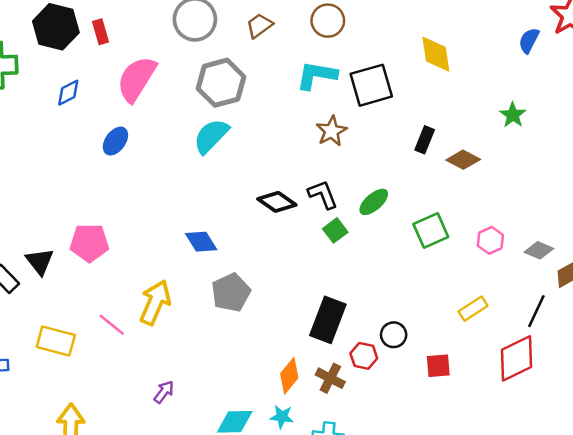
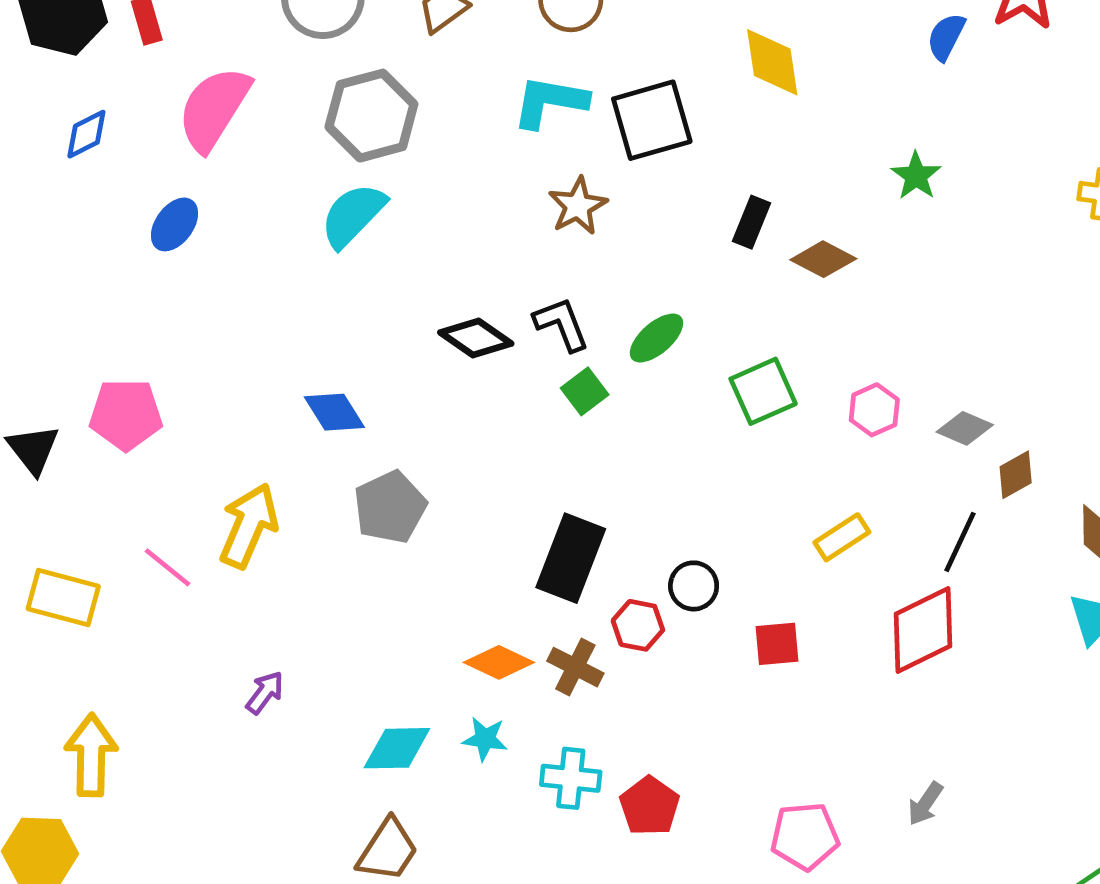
orange diamond: (289, 376) -> (499, 662), turned 76

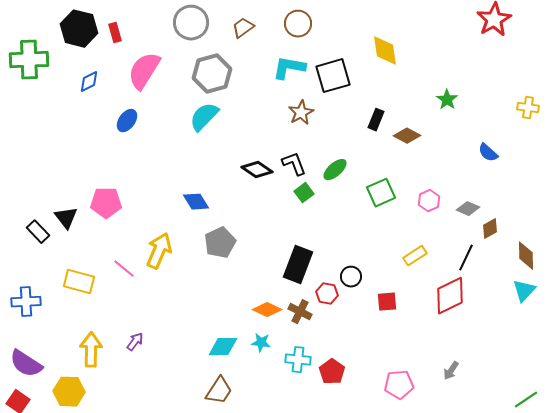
blue semicircle: (946, 37) -> (488, 153), moved, turned -75
purple arrow: (265, 693) -> (135, 342), moved

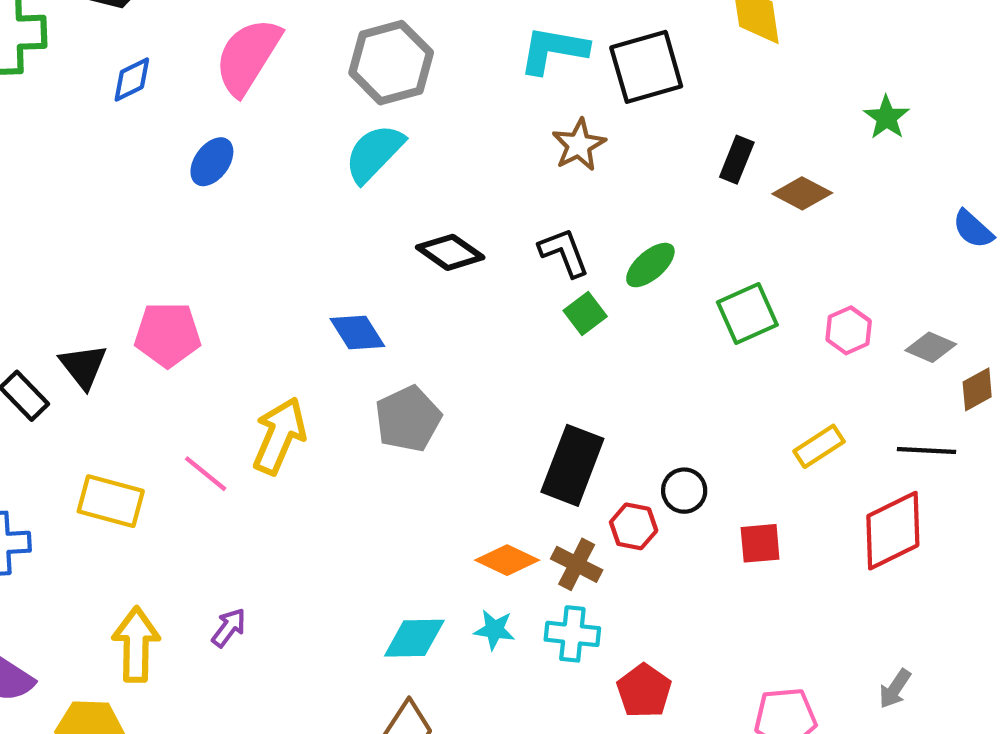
black diamond: (257, 170) -> (450, 252), moved
black line: (466, 258) -> (927, 451), turned 68
cyan cross: (298, 360) -> (572, 634), moved

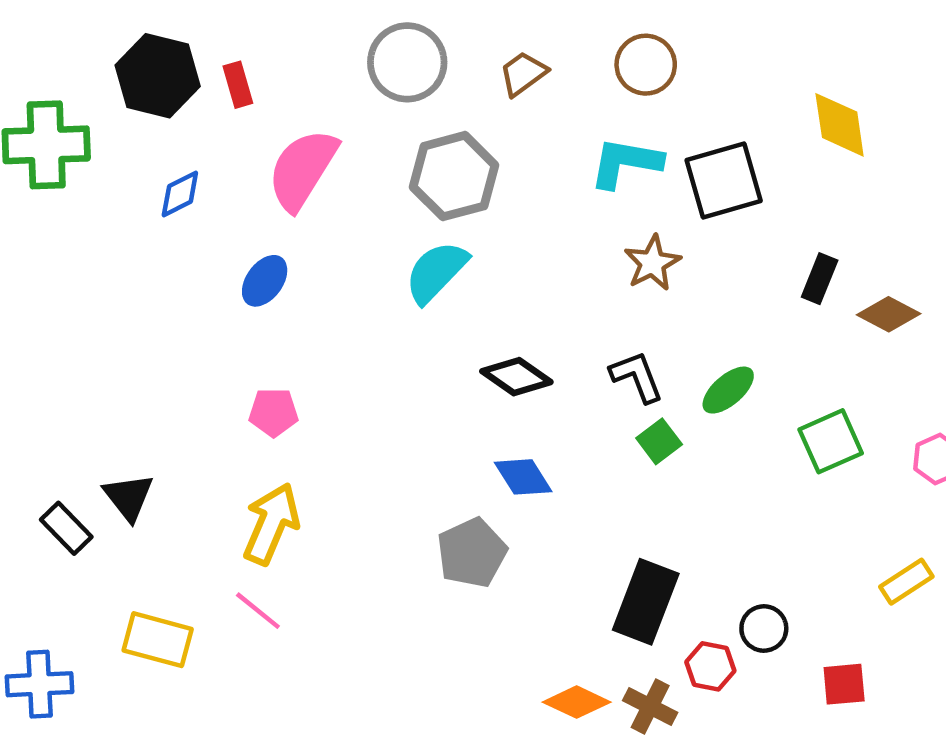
blue diamond: (357, 332) -> (523, 477), moved
pink pentagon: (168, 335) -> (274, 412), moved, size x0.7
yellow arrow: (279, 436) -> (271, 524), moved

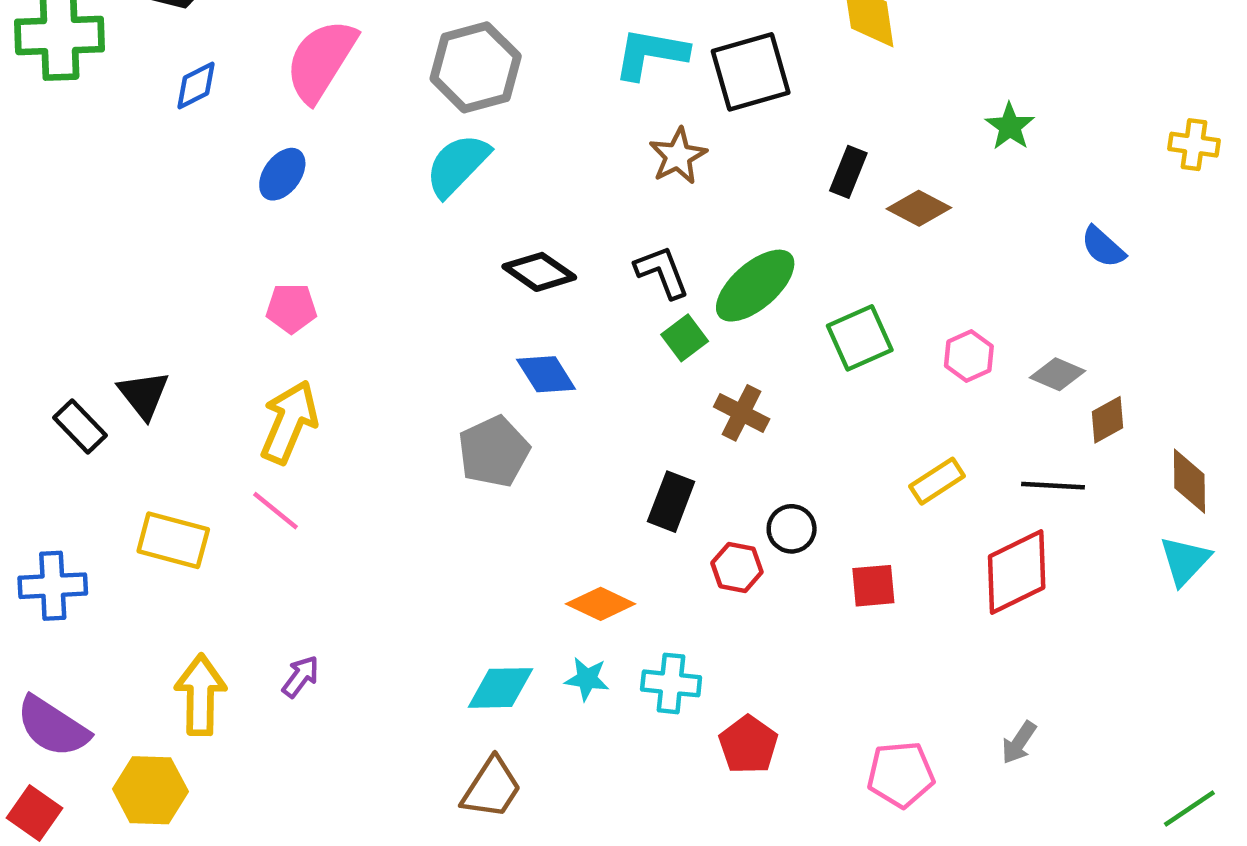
green ellipse: (728, 390) -> (755, 286), size x1.5
black rectangle: (646, 602) -> (671, 502), size x0.7
brown cross: (650, 706) -> (742, 413), moved

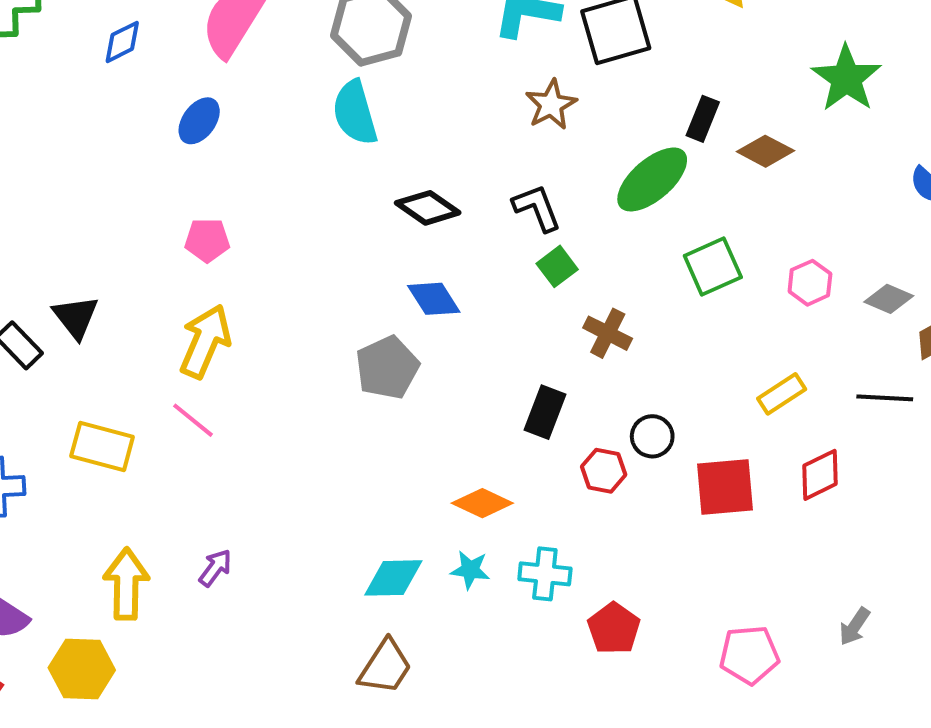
green star: (1010, 126) -> (846, 78), size x1.6
cyan semicircle: (457, 165) -> (355, 113), turned -60
green ellipse: (755, 286) -> (652, 179), moved
red diamond: (1017, 572) -> (820, 475), moved, size x0.7
red square: (873, 586) -> (725, 487), size x1.5

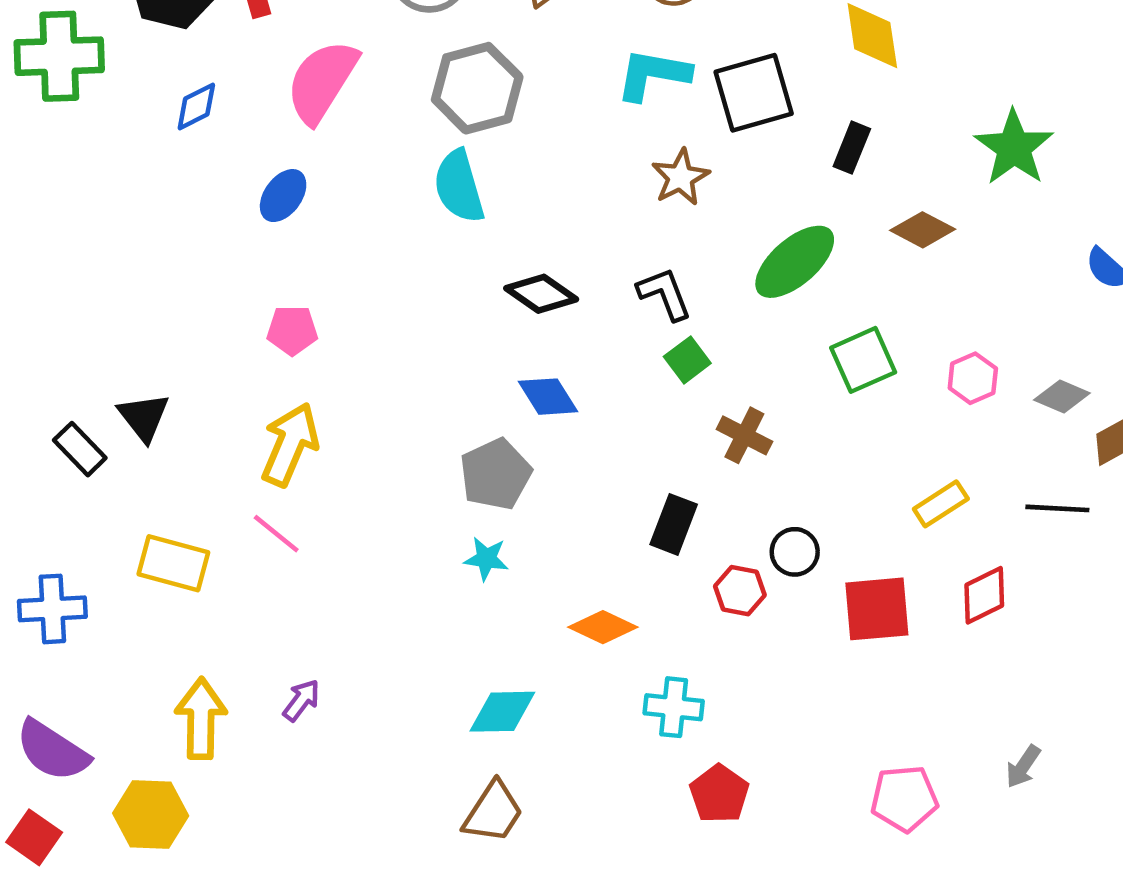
black rectangle: (703, 119) -> (852, 148), moved
cyan star: (470, 570) -> (486, 559), moved
red pentagon: (614, 628) -> (719, 794), moved

